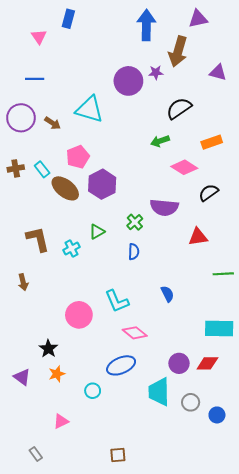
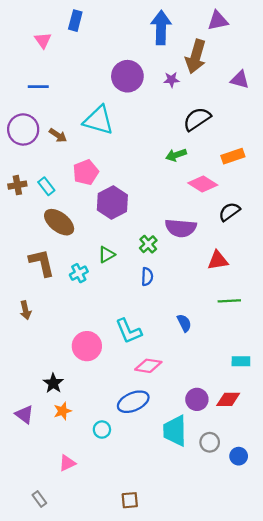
purple circle: (128, 81) -> (127, 76), moved
brown ellipse: (65, 188) -> (59, 222), moved
green line: (223, 274) -> (229, 301), moved
cyan rectangle: (219, 329) -> (241, 361), size x0.6
pink diamond: (135, 333) -> (148, 366), turned -30

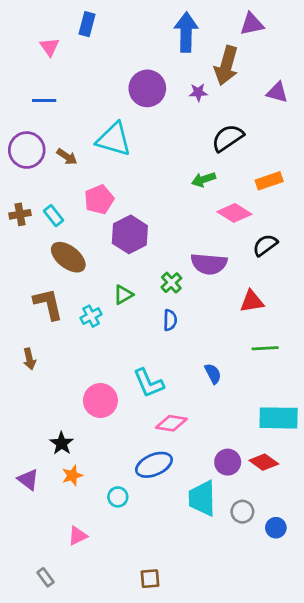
cyan rectangle: (241, 361) -> (279, 418), size x1.8
red diamond: (228, 399) -> (264, 462), turned 35

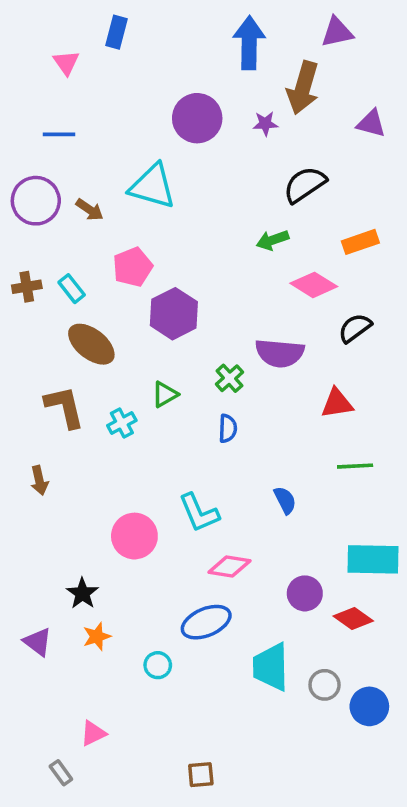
purple circle: (228, 462) -> (305, 593), moved
blue circle: (276, 528) -> (369, 706), size x1.4
pink triangle: (78, 536) -> (93, 733), moved

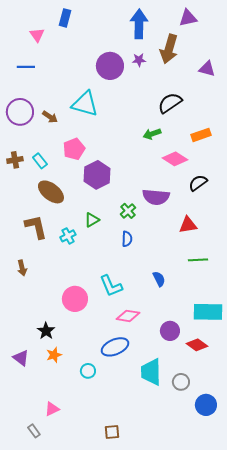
purple star: (265, 124) -> (139, 60), moved
blue line: (59, 134) -> (26, 67), moved
blue circle: (369, 706) -> (206, 405), moved

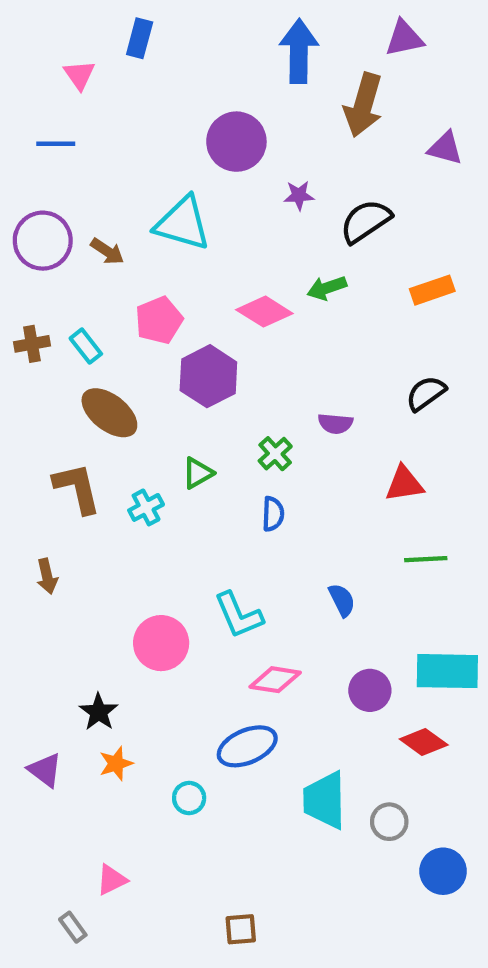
purple star: (139, 60) -> (299, 195), moved
pink diamond: (175, 159) -> (264, 312), moved
purple semicircle: (156, 197) -> (335, 424), size x0.6
purple circle: (170, 331) -> (370, 690), moved

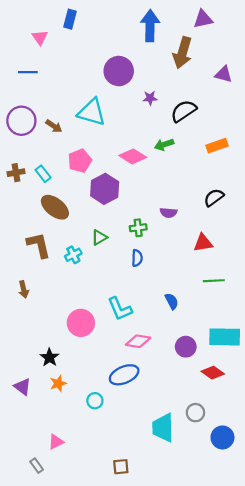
green cross: (275, 454) -> (138, 228), turned 35
cyan trapezoid: (325, 800) -> (163, 428), moved

